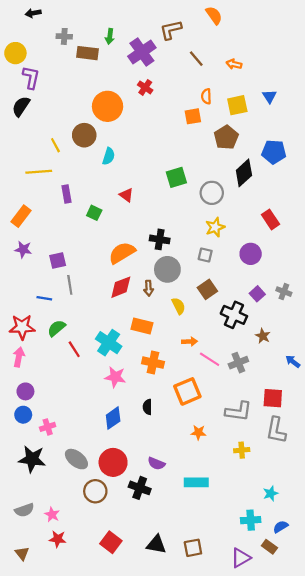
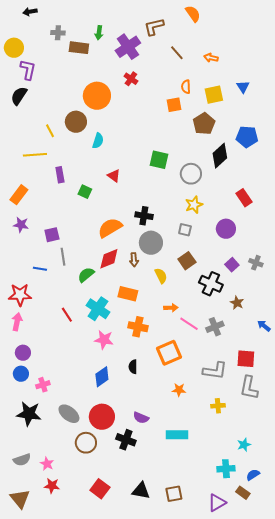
green square: (176, 177) -> (159, 160), turned 30
green semicircle: (56, 328) -> (86, 275), moved
brown triangle: (22, 553) -> (20, 499), size x1.5

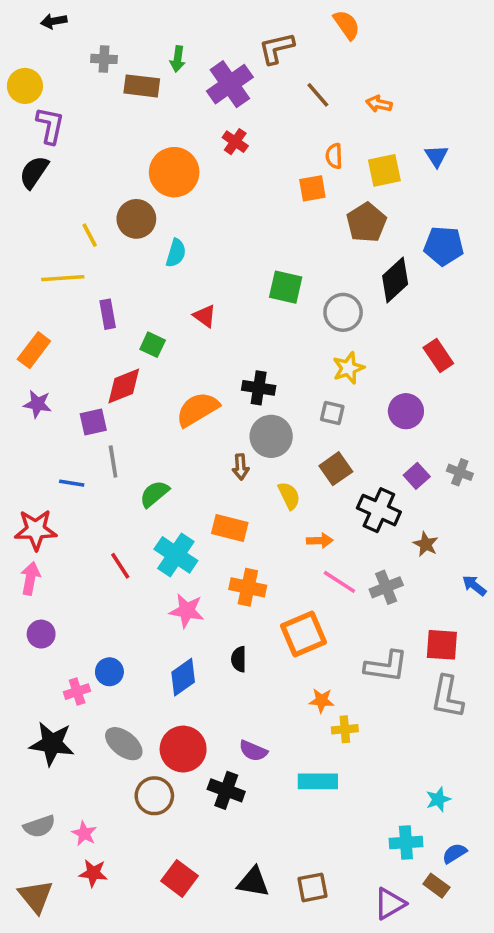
red diamond: (109, 259) -> (124, 386), moved
orange arrow: (171, 308) -> (320, 541), moved
blue circle: (21, 374) -> (109, 672), moved
yellow cross: (218, 406) -> (345, 729), moved

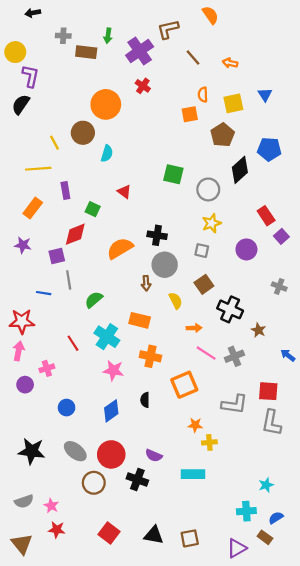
orange rectangle: (34, 350) -> (33, 208), moved
purple square: (417, 476) -> (281, 236), moved
pink cross: (77, 692) -> (47, 368), moved

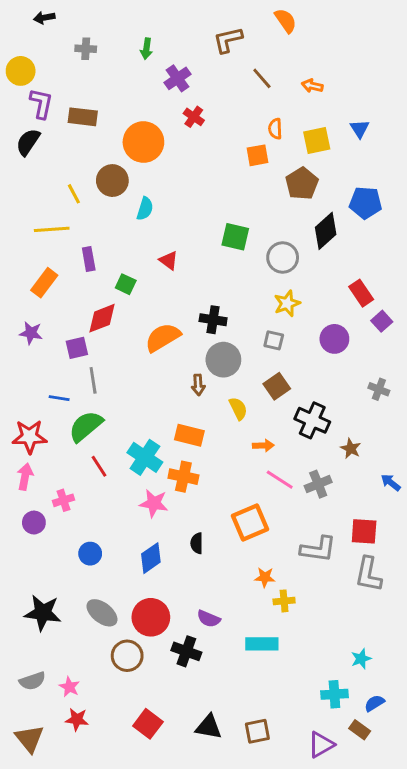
purple cross: (140, 51) -> (178, 78), moved, size x0.7
brown rectangle: (86, 52) -> (83, 117), moved
green semicircle: (94, 300) -> (86, 426), moved, size x1.4
orange cross: (150, 356) -> (183, 477), moved

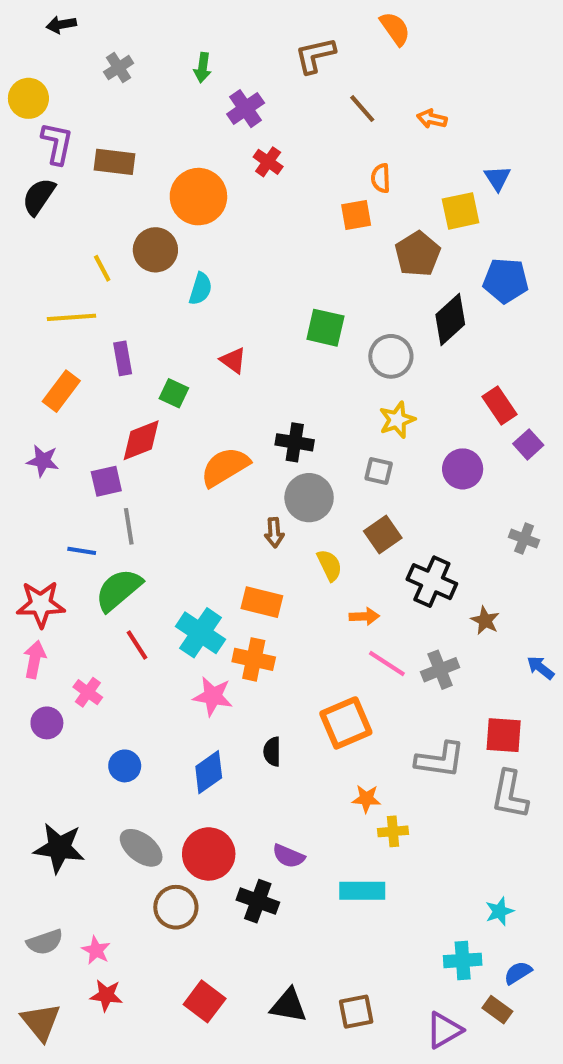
gray cross: (86, 49) -> (119, 68), turned -36
yellow square: (317, 141) -> (461, 211), moved
pink cross: (64, 500) -> (88, 692), turned -36

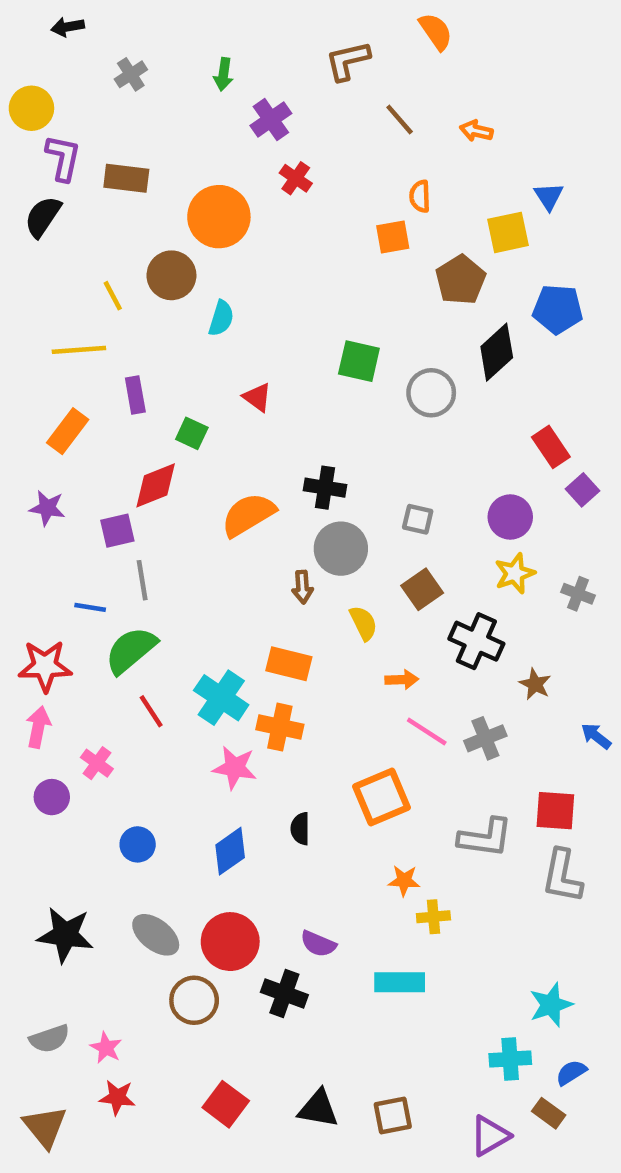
yellow star: (397, 420) -> (515, 573), moved
cyan star: (499, 911) -> (551, 1005), size x1.4

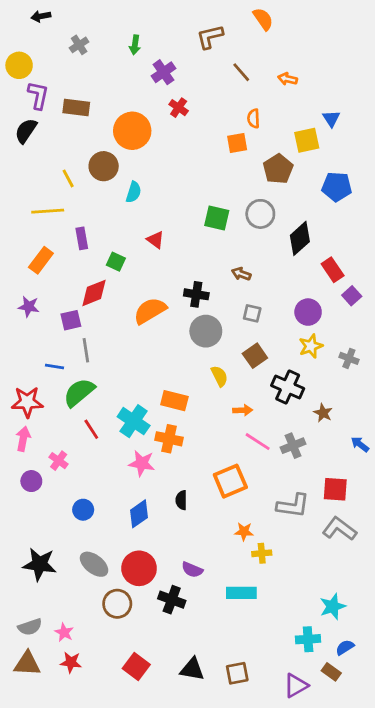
black diamond: (497, 352) -> (300, 238), moved
gray circle: (431, 393) -> (260, 214), moved
brown arrow: (302, 587) -> (241, 274), moved, turned 114
gray L-shape: (562, 876) -> (339, 529), turned 116
brown triangle: (45, 1127) -> (27, 664), moved, turned -48

